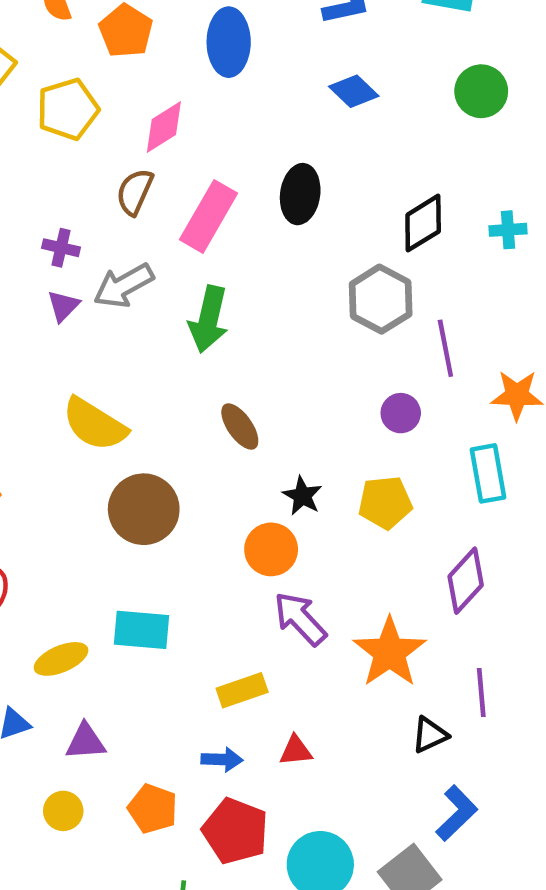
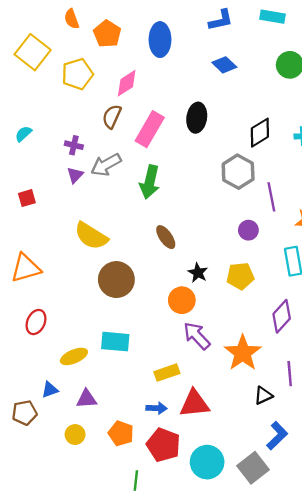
red triangle: (296, 751) -> (194, 404), size x1.8

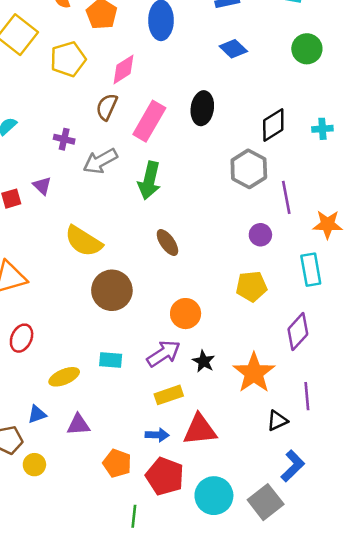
purple triangle: (75, 175) -> (42, 186), moved, turned -30
black star: (198, 273) -> (204, 361), moved
purple arrow: (197, 336) -> (164, 354), moved, turned 100
cyan rectangle: (115, 342) -> (111, 360), size x0.7
yellow circle: (75, 435) -> (34, 465), moved

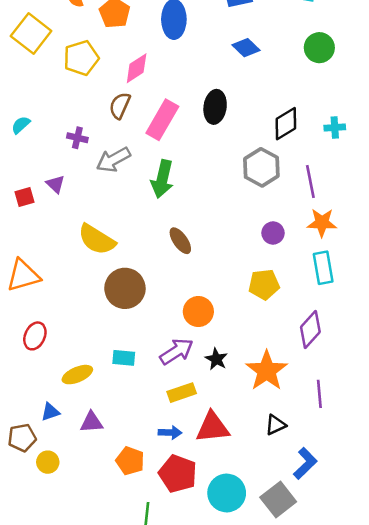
purple line: (286, 197) -> (310, 182), moved
orange star: (328, 224) -> (322, 223), moved
black triangle: (277, 421) -> (276, 425), moved

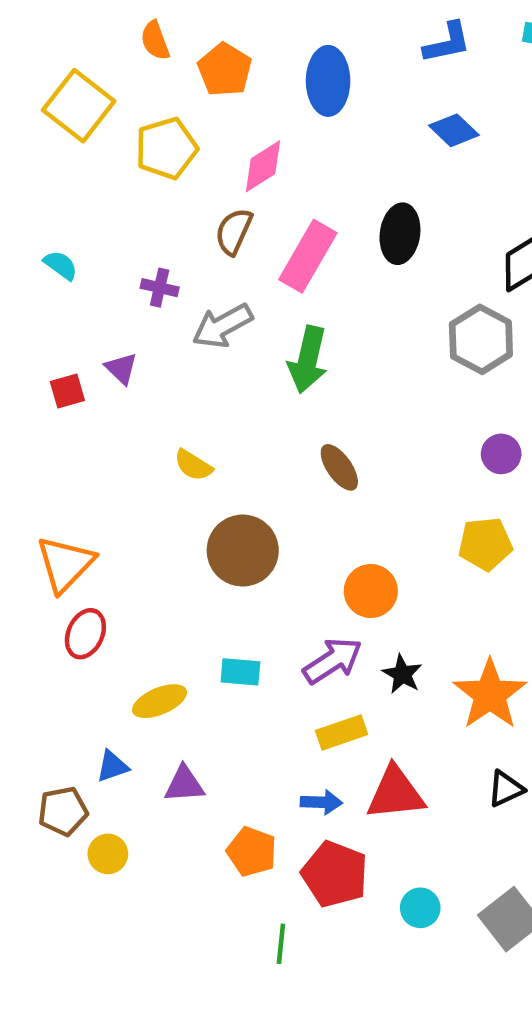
cyan semicircle: (21, 125) -> (61, 265), turned 78
yellow semicircle: (97, 239) -> (193, 465), size x0.6
orange triangle: (23, 275) -> (65, 564), moved, turned -30
cyan circle: (227, 493) -> (420, 908), size x0.6

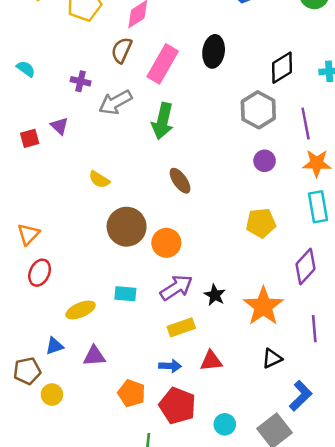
purple circle: (501, 454) -> (265, 161), moved
orange triangle: (65, 564) -> (28, 234), size x0.7
orange circle: (371, 591) -> (166, 243), moved
red triangle: (396, 793) -> (211, 361), size x0.7

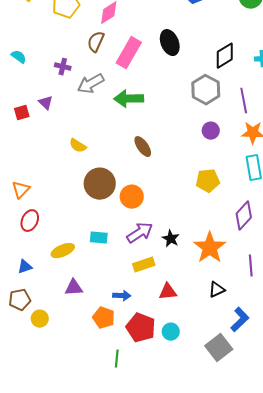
black ellipse: (214, 51) -> (170, 43), turned -30
green arrow: (163, 121) -> (129, 99), turned 76
blue triangle: (54, 346) -> (25, 267), moved
blue arrow: (170, 366) -> (122, 296), moved
cyan circle: (225, 424) -> (171, 332), moved

